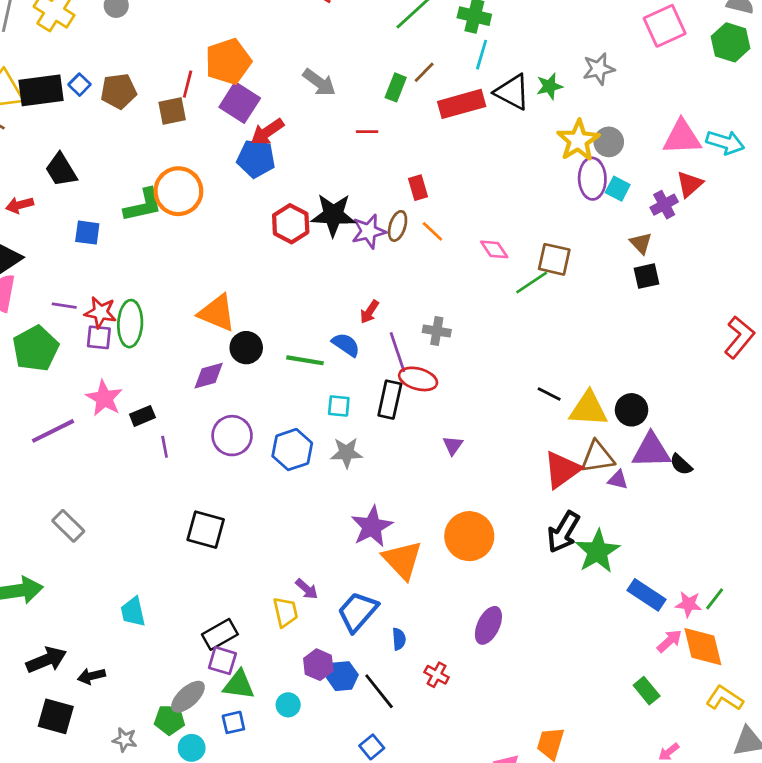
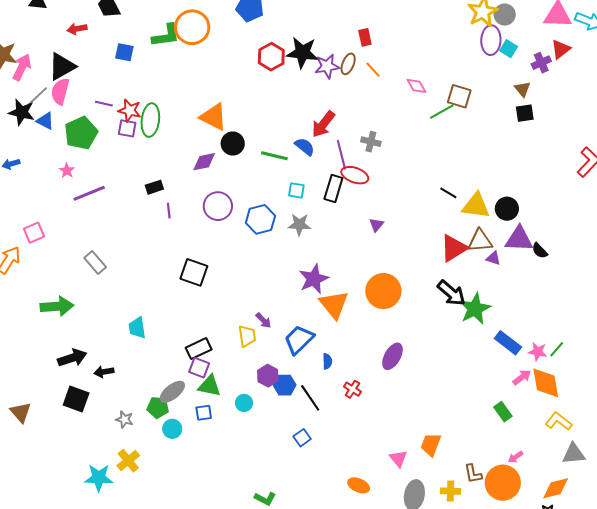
red arrow: (369, 312) -> (323, 124), size x1.6
pink star: (104, 398) -> (67, 171), moved, size x0.6
black arrow: (563, 532) -> (451, 293), turned -84

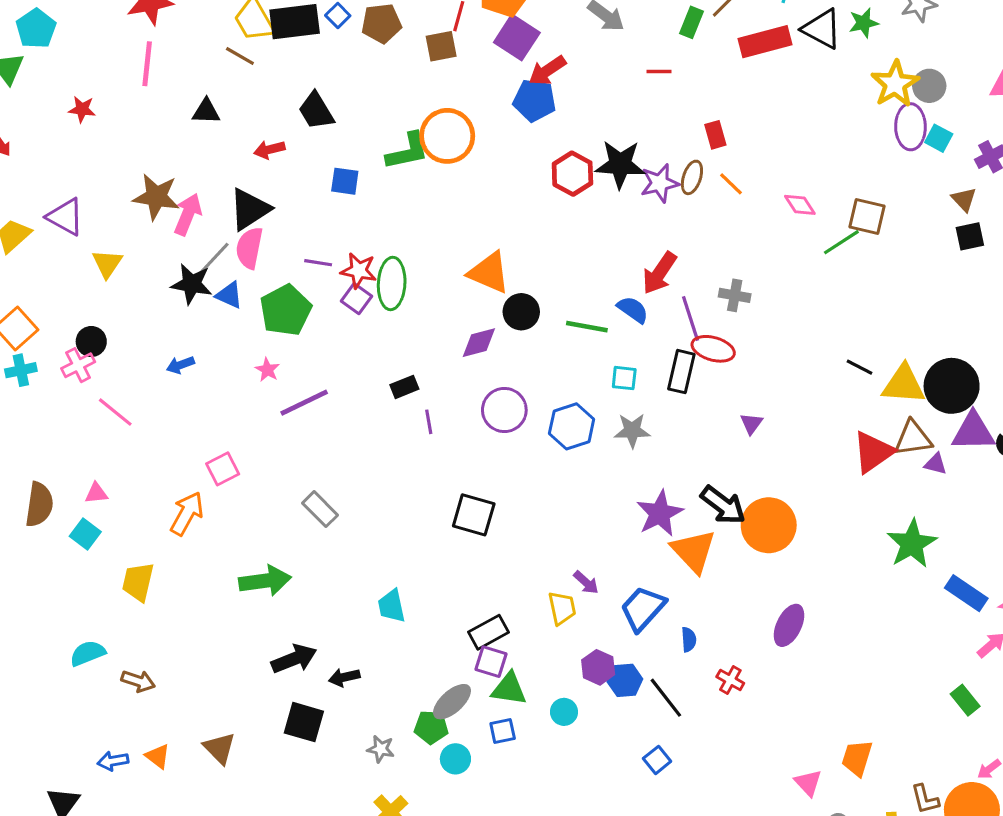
purple square: (127, 128) -> (356, 299), turned 30
black circle: (507, 209) -> (952, 386), size x1.5
black arrow: (451, 293) -> (723, 505), moved

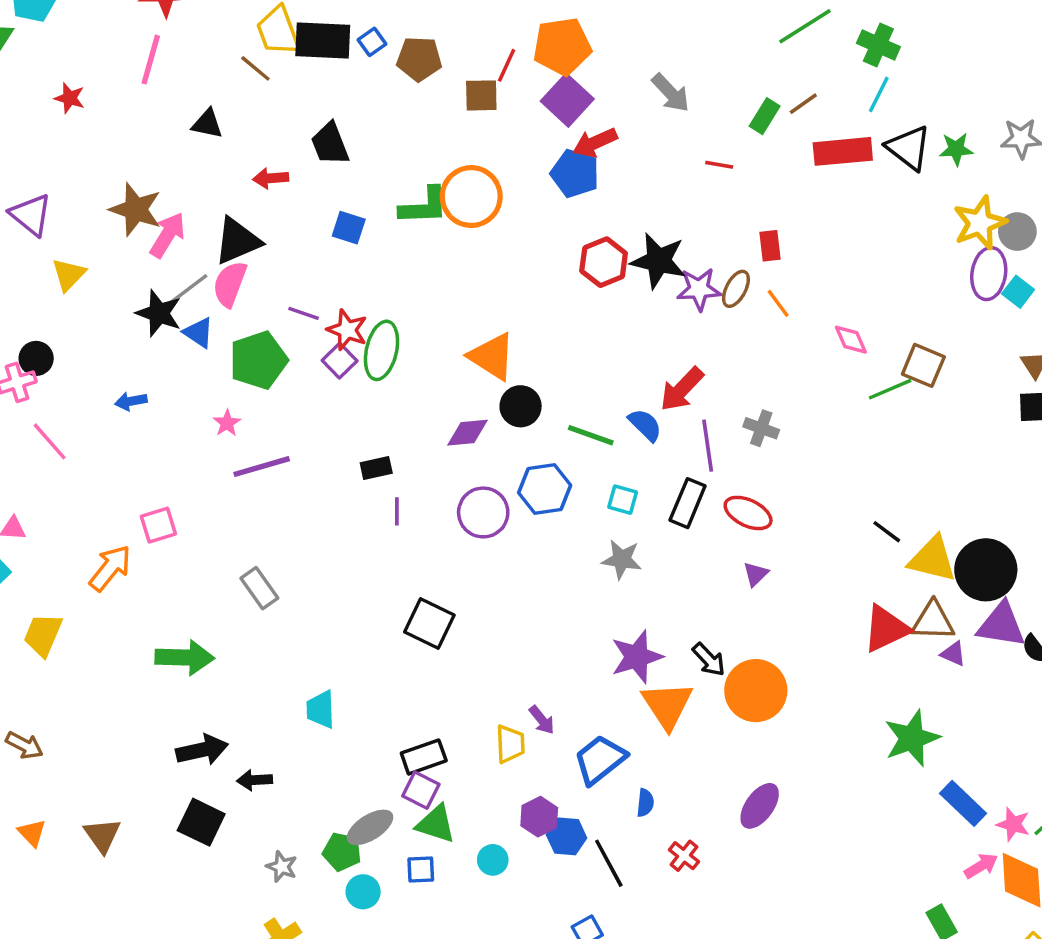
red ellipse: (713, 349) -> (748, 513), moved
blue hexagon: (572, 426) -> (545, 489), moved
black arrow: (723, 505) -> (709, 660), size x0.7

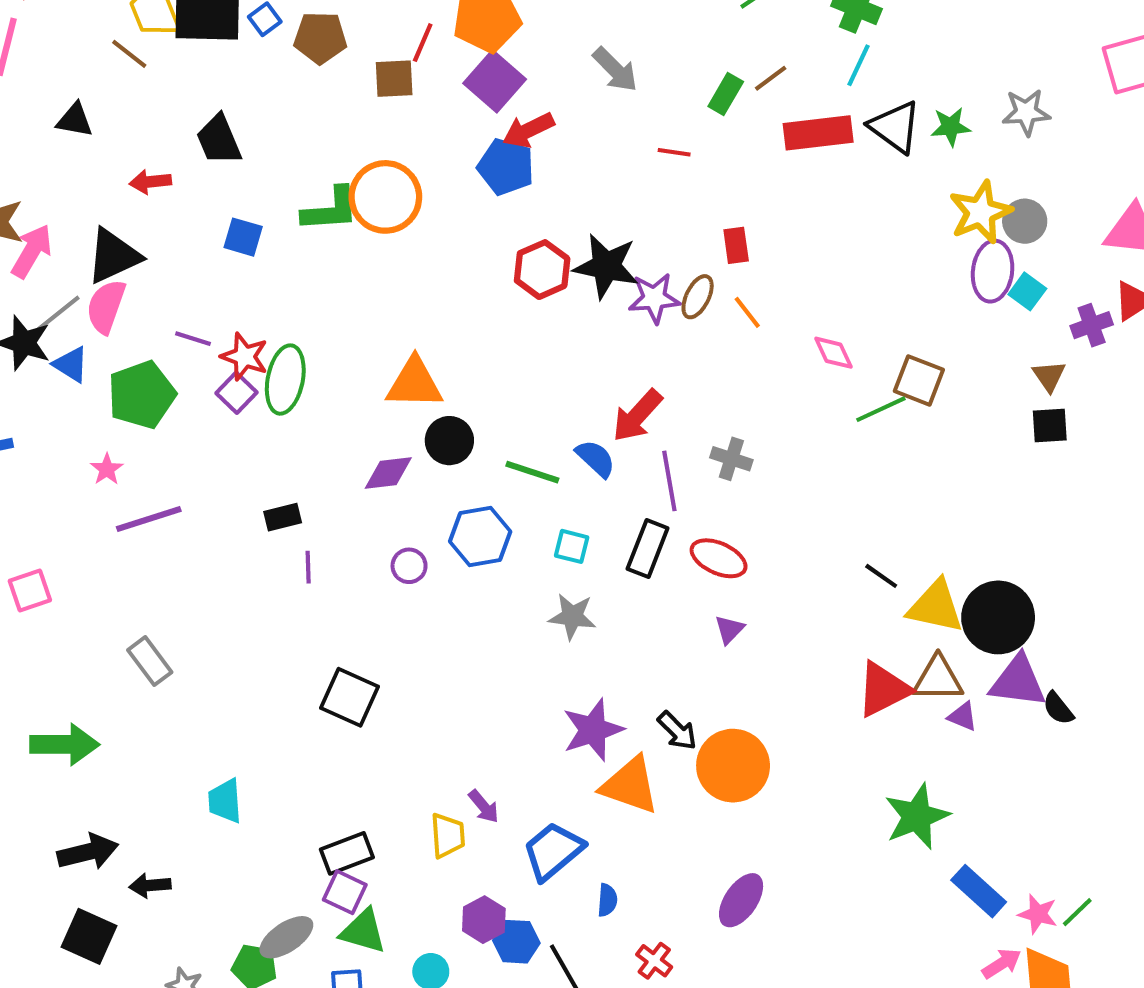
orange triangle: (492, 356) -> (414, 383), turned -30
purple circle: (483, 512) -> (409, 566), size x0.6
orange triangle: (667, 705) -> (630, 785), turned -36

